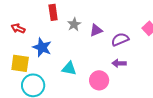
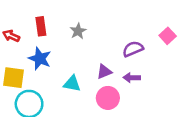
red rectangle: (53, 12) -> (41, 26), moved
purple triangle: (96, 30) -> (104, 72), moved

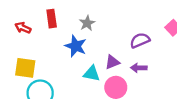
blue star: (40, 59) -> (76, 46), moved
cyan triangle: (72, 84) -> (92, 74), moved

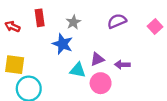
purple semicircle: (140, 40) -> (117, 21), moved

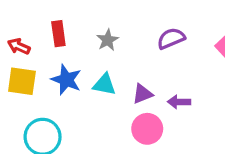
blue star: (62, 44) -> (66, 80), moved
yellow square: (15, 65) -> (22, 81), moved
cyan triangle: (78, 70) -> (104, 84), moved

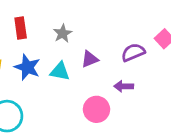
purple semicircle: (171, 38) -> (133, 52), moved
purple triangle: (142, 94) -> (90, 59), moved

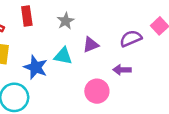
blue star: (27, 67) -> (36, 67), moved

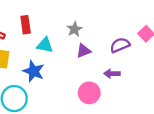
gray star: (66, 21) -> (74, 29), moved
cyan triangle: (63, 56) -> (45, 45), moved

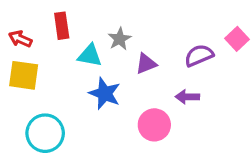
gray star: (74, 29) -> (120, 39), moved
blue star: (34, 71) -> (105, 93), moved

